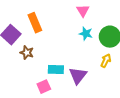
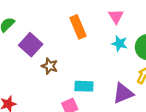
orange rectangle: (35, 23) -> (78, 27), moved
purple triangle: (78, 76) -> (123, 93), moved, turned 30

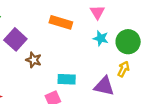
orange rectangle: (78, 27) -> (61, 22), turned -50
purple triangle: (123, 93) -> (104, 86), turned 35

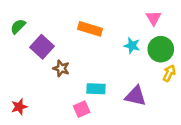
pink triangle: (97, 12) -> (154, 18), moved
yellow arrow: (123, 69) -> (169, 73), moved

